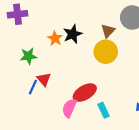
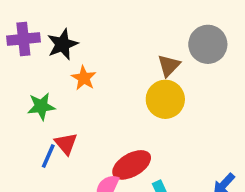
black star: (73, 34) -> (62, 44), moved

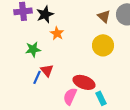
brown triangle: (169, 66) -> (104, 16), moved, turned -32
red ellipse: (132, 165) -> (84, 82), turned 50

